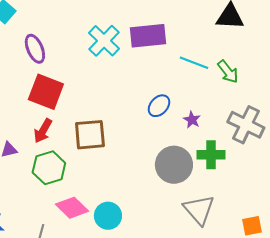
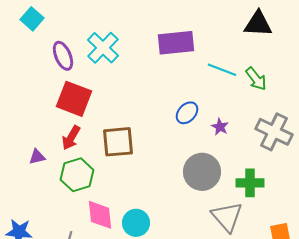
cyan cross: (104, 41) -> (103, 48), moved
green cross: (211, 155) -> (250, 183), moved
pink diamond: (72, 208) -> (100, 215), turned 40

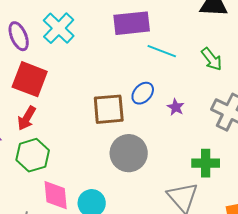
cyan line: (222, 70) -> (162, 51), moved
brown square: (118, 142) -> (109, 109), moved
gray circle: (202, 172) -> (129, 153), moved

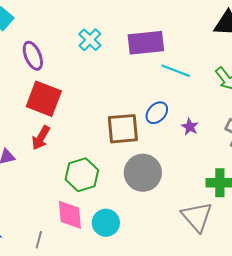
cyan cross: (59, 28) -> (90, 40), moved, size x0.7
green hexagon: (33, 155) -> (82, 175), moved

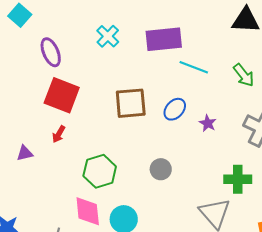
brown square: (123, 129) -> (131, 103), moved
red arrow: (41, 138) -> (59, 134), size x0.7
gray circle: (143, 173) -> (161, 169), size x0.6

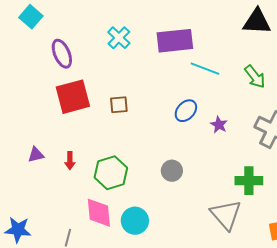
red square: (62, 95) -> (73, 97), turned -36
brown square: (131, 103) -> (119, 105), moved, size x0.6
red arrow: (59, 134) -> (70, 161), moved, turned -30

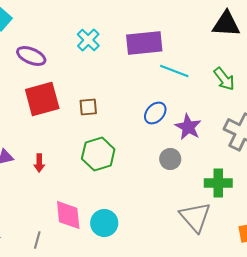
purple ellipse: (62, 54) -> (31, 56), turned -44
purple star: (219, 125) -> (188, 127), size x1.5
gray circle: (172, 171) -> (170, 159), moved
green hexagon: (111, 173) -> (98, 154), moved

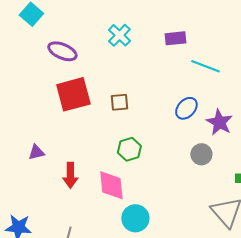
purple rectangle: (144, 43) -> (175, 38), size x0.6
green hexagon: (98, 154) -> (129, 149), size x0.7
red arrow: (39, 163) -> (70, 175), moved, size x1.4
pink diamond: (68, 215) -> (111, 185), moved

